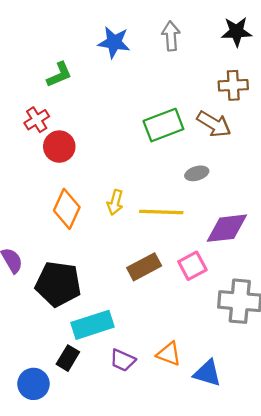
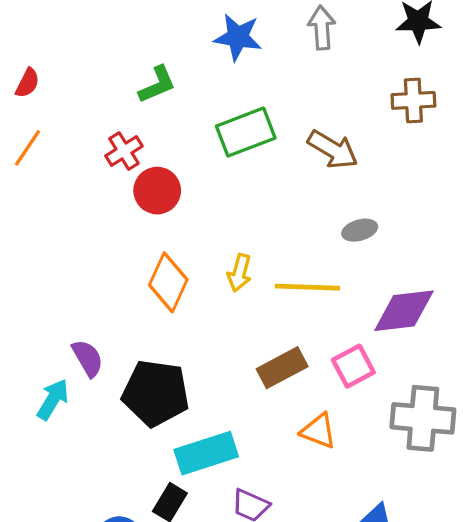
brown arrow: (214, 124) -> (333, 149), moved
green rectangle: (163, 125) -> (246, 132), moved
orange triangle: (169, 354) -> (319, 431), moved

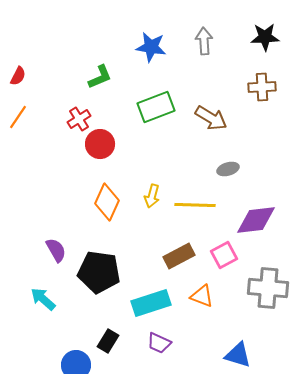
cyan arrow: (53, 399) -> (43, 299), moved, turned -80
cyan rectangle: (206, 453) -> (151, 303), moved

